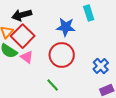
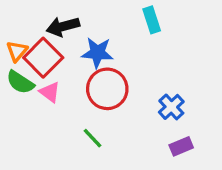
black arrow: (22, 15) -> (63, 26), moved
blue star: (66, 27) -> (97, 53), moved

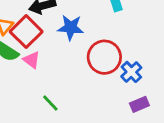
red circle: (107, 89) -> (104, 57), moved
green line: (93, 138) -> (50, 103), moved

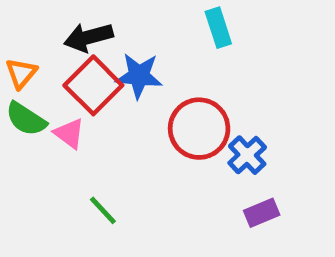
red square: (26, 32) -> (93, 85), moved

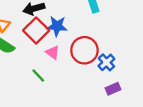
pink triangle: (69, 133) -> (53, 52), moved
green line: (103, 210) -> (38, 76), moved

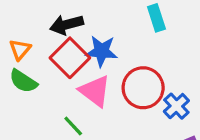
pink triangle: (53, 52) -> (95, 91), size x1.5

